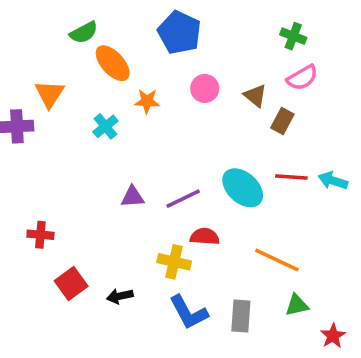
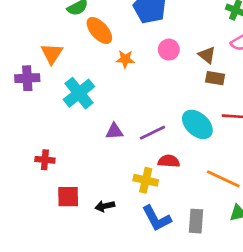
brown rectangle: (282, 121) -> (215, 78), moved, turned 72
cyan cross: (105, 126) -> (79, 93), moved, size x1.6
red square: (71, 283) -> (68, 197), turned 35

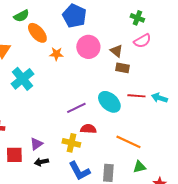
pink circle: (169, 50) -> (88, 47), size x1.5
purple triangle: (114, 131) -> (36, 144), moved, turned -32

